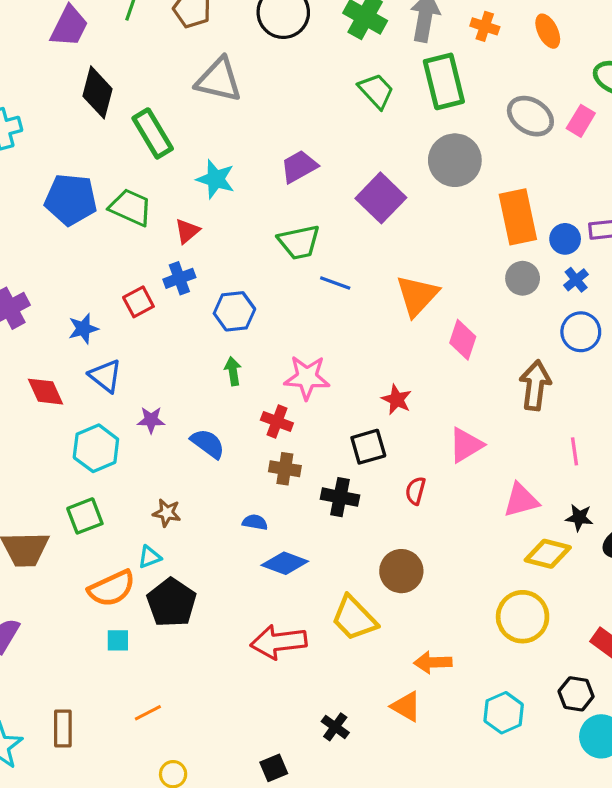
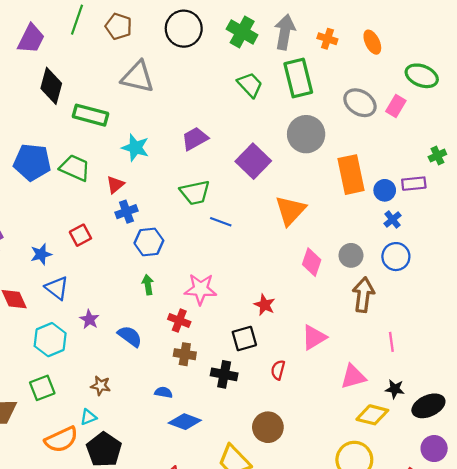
green rectangle: (153, 133) -> (91, 115), turned -44
blue cross: (179, 278) -> (126, 212), moved
gray circle: (523, 278) -> (351, 255), moved
orange triangle: (417, 296) -> (290, 211), moved
purple star: (151, 420) -> (89, 319), turned 30

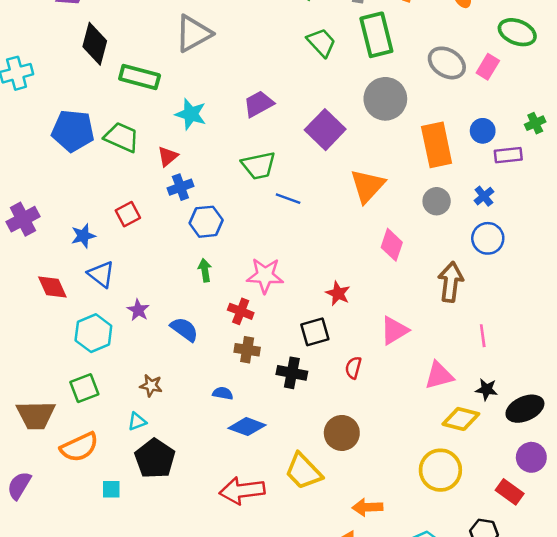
gray triangle: (138, 77) -> (193, 33), turned -42
blue circle: (385, 190) -> (483, 131), moved
gray circle: (351, 255) -> (437, 201), moved
orange semicircle: (61, 440) -> (79, 447), moved

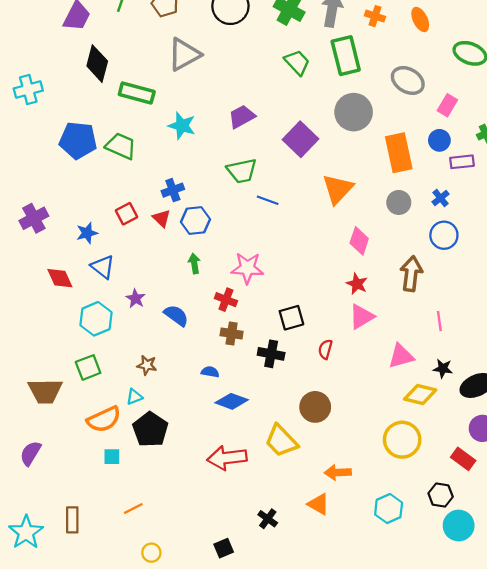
pink rectangle: (488, 67) -> (447, 105), moved
red triangle: (168, 156) -> (162, 218), moved, turned -36
red star: (338, 293) -> (357, 284), moved
orange semicircle: (79, 447) -> (104, 419), moved

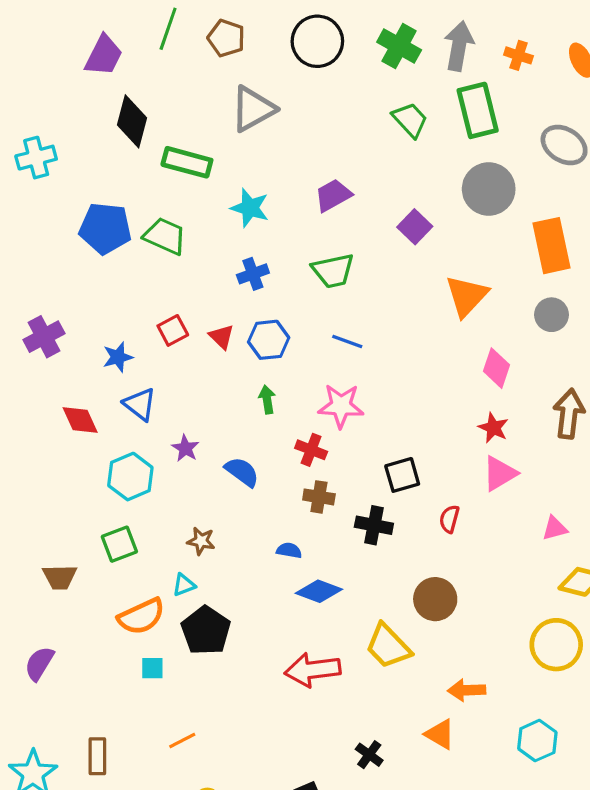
purple square: (300, 139) -> (415, 227), size x0.7
blue cross: (173, 190) -> (253, 274), moved
blue line: (268, 200) -> (347, 341), moved
pink triangle: (401, 356) -> (555, 528), size x0.7
brown trapezoid: (45, 391) -> (60, 577), size x0.7

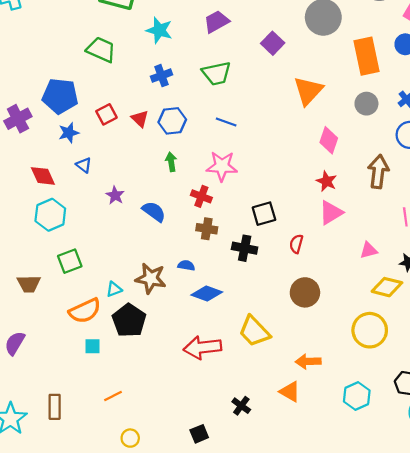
blue pentagon: (105, 228) -> (60, 96), moved
blue triangle: (140, 404) -> (84, 165), size x0.7
cyan hexagon: (130, 477) -> (50, 215), moved
brown star: (201, 541) -> (151, 278), moved, size x1.6
brown circle: (435, 599) -> (305, 292), moved

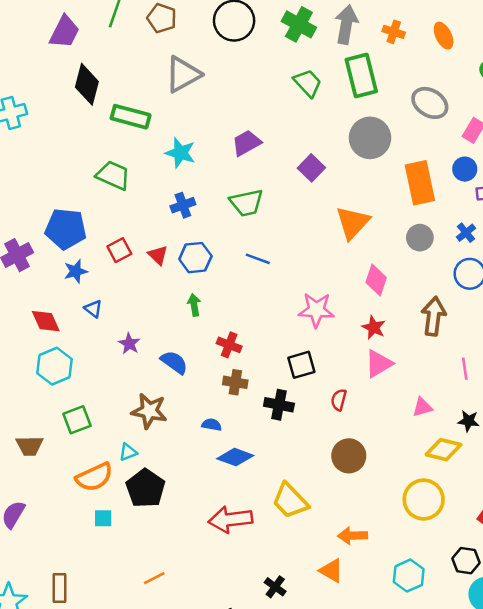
pink star: (222, 166) -> (316, 310), moved
brown star: (151, 278) -> (149, 411), moved
orange line: (113, 396) -> (154, 578), moved

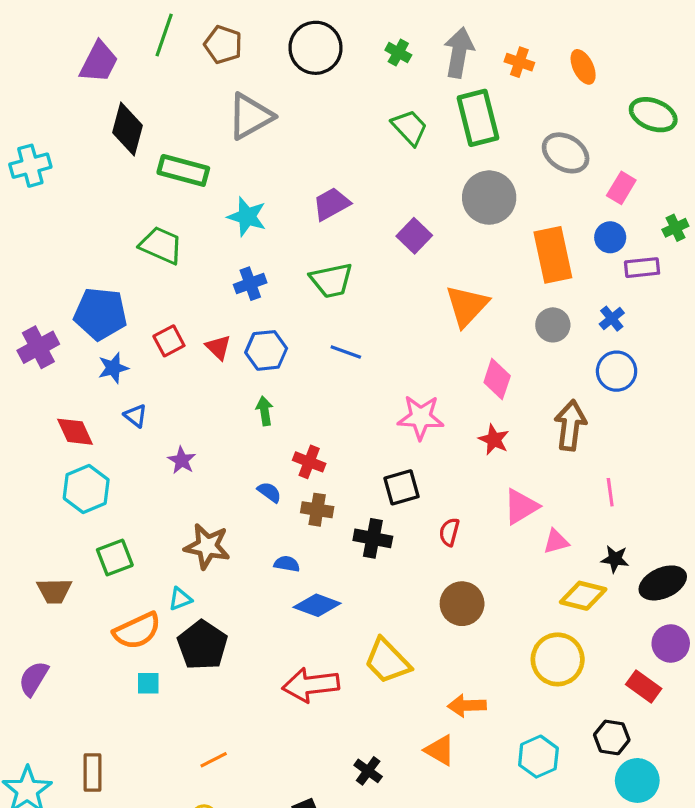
green cross: (299, 24) -> (398, 53), size x0.6
blue semicircle: (174, 362) -> (269, 492), moved, size x0.7
pink triangle: (379, 364) -> (521, 507), moved

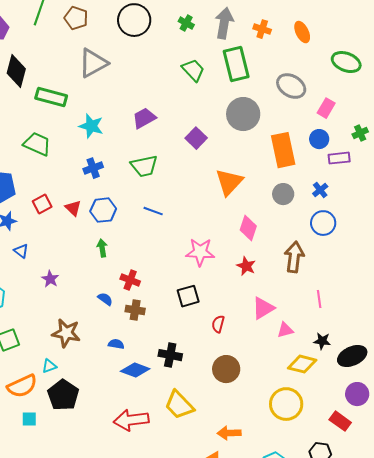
black cross: (373, 538) -> (170, 355), moved

